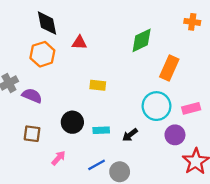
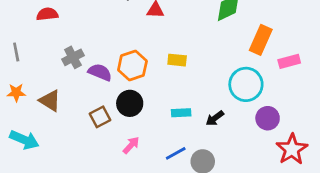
orange hexagon: (42, 54) -> (132, 66), moved
pink rectangle: (191, 108) -> (289, 61), moved
black circle: (72, 122) -> (130, 103), moved
brown square: (32, 134) -> (100, 117), turned -36

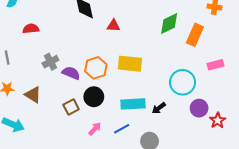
orange rectangle: (261, 40) -> (195, 35), moved
yellow rectangle: (177, 60) -> (130, 64), size x1.6
cyan rectangle: (181, 113) -> (133, 104), size x1.6
red star: (292, 149) -> (218, 120), moved, size x0.7
blue line: (176, 153) -> (122, 129), moved

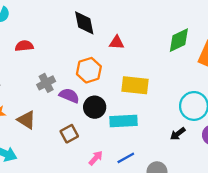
orange hexagon: (96, 68) -> (89, 70), moved
black circle: (94, 97) -> (95, 107), moved
cyan rectangle: (133, 104) -> (124, 121), moved
black arrow: (159, 108) -> (178, 134), moved

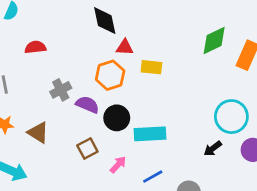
red triangle: (117, 42) -> (125, 47), moved
yellow rectangle: (135, 85) -> (151, 67), moved, size x0.7
pink arrow: (96, 158) -> (118, 165), moved

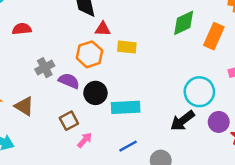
black arrow: (213, 149) -> (182, 121), size x1.5
pink arrow: (118, 165) -> (85, 140), moved

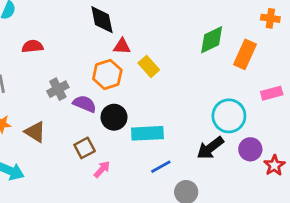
yellow rectangle: (127, 47) -> (149, 66), turned 42
blue line: (128, 146) -> (161, 167), moved

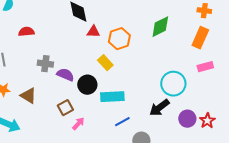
orange rectangle: (245, 54) -> (200, 38), moved
yellow rectangle: (149, 66) -> (105, 63), moved
orange hexagon: (107, 74) -> (119, 39), moved
gray cross: (58, 89) -> (45, 64), turned 35
purple circle: (250, 149) -> (187, 119), moved

